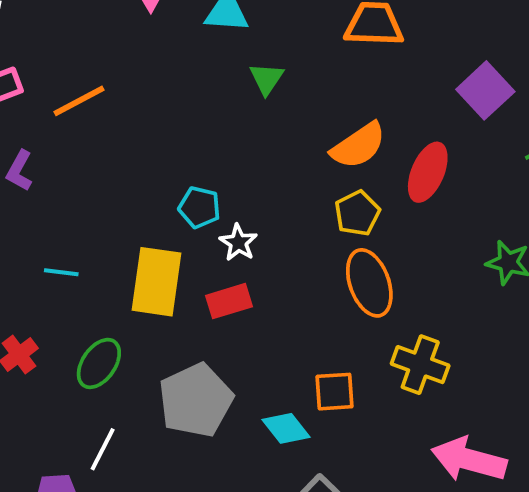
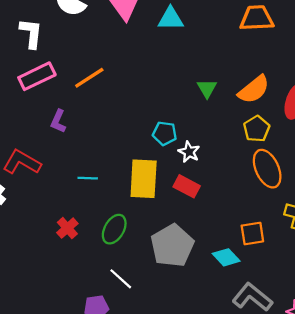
green triangle: (267, 79) -> (207, 88), moved
red rectangle: (229, 301) -> (187, 186), turned 50
white line: (103, 449) -> (121, 279), turned -70

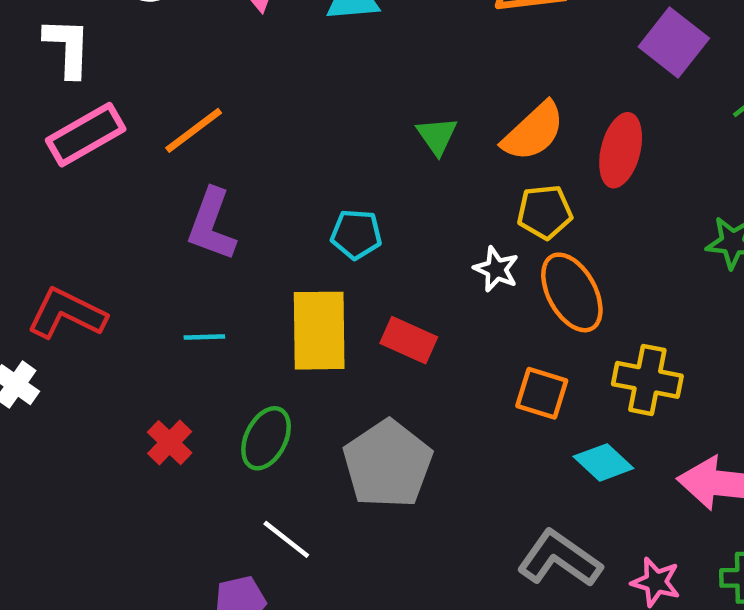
purple L-shape: (58, 121) -> (212, 225), moved, size x1.5
yellow pentagon: (257, 129) -> (545, 212), turned 30
white star: (189, 152) -> (496, 269), moved
orange square: (252, 233) -> (542, 393), moved, turned 30
cyan diamond: (226, 257) -> (603, 462), moved

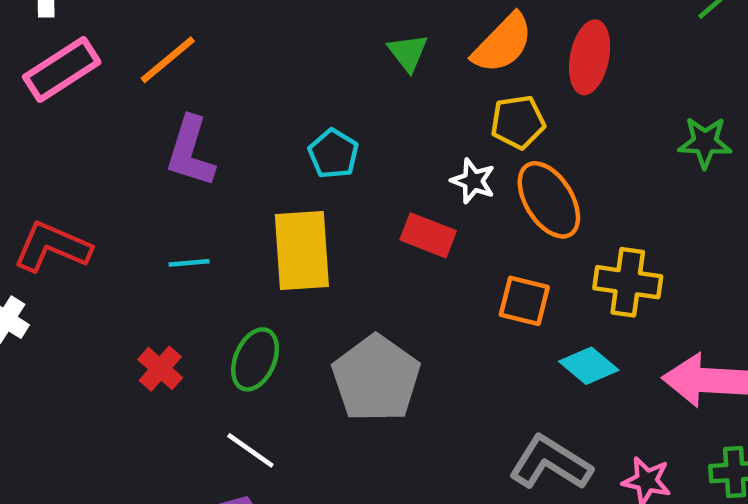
cyan pentagon: (356, 234) -> (333, 154), turned 30
red rectangle: (409, 340) -> (428, 235), moved
white line: (286, 539) -> (250, 450), moved

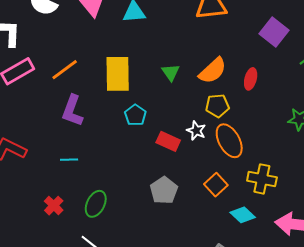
red ellipse: (590, 57) -> (251, 79), size x0.7
red rectangle: (428, 235) -> (168, 141), moved
yellow rectangle: (302, 251) -> (118, 74), moved
orange square: (524, 301) -> (216, 185), turned 30
gray pentagon: (376, 378) -> (164, 190), moved, size x0.7

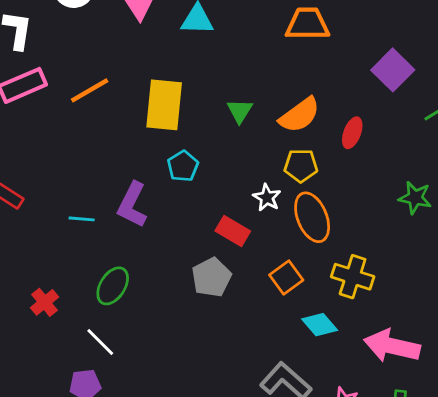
purple L-shape: (72, 111) -> (132, 205), moved
red rectangle: (168, 141) -> (233, 231), moved
red cross: (54, 206) -> (45, 302), moved

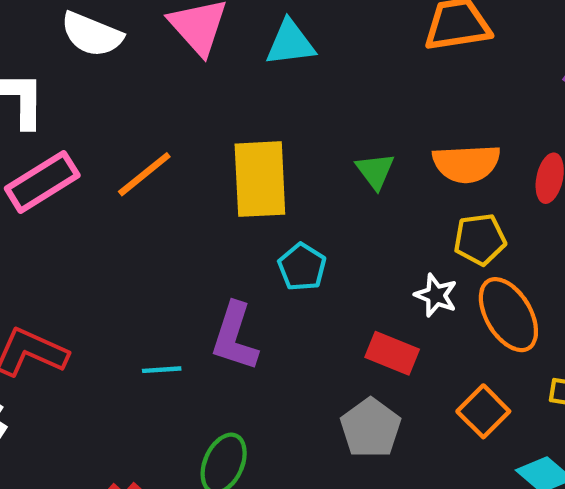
orange semicircle: (300, 115) -> (466, 163), turned 42

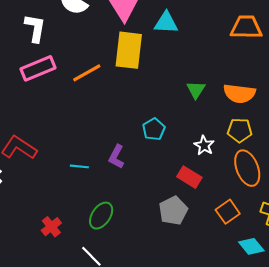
yellow rectangle: (260, 179) -> (129, 50), moved
white star: (436, 295) -> (204, 145), moved
purple L-shape: (235, 337) -> (116, 157), size x0.7

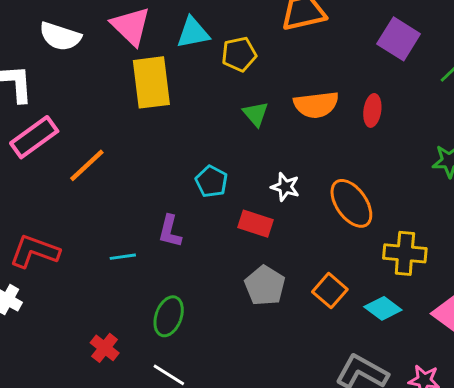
orange line: (87, 73) -> (87, 165), moved
yellow pentagon: (240, 130) -> (239, 54), moved
red rectangle: (189, 177) -> (255, 224), moved
orange square: (228, 212) -> (330, 291), moved

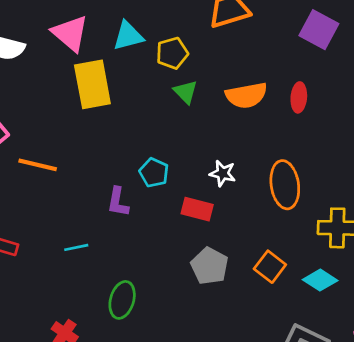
green triangle: (256, 114) -> (186, 92), moved
orange line: (87, 165) -> (38, 165), turned 60
orange ellipse: (351, 203) -> (285, 185), turned 30
purple L-shape: (170, 231) -> (118, 202), moved

